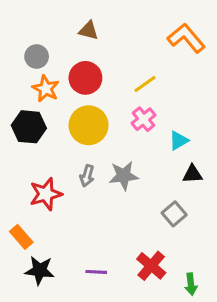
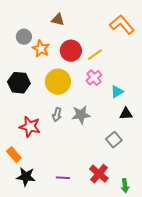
red circle: (85, 78) -> (71, 51), moved
orange star: (46, 89) -> (41, 49), moved
red star: (46, 194) -> (30, 127), turned 30

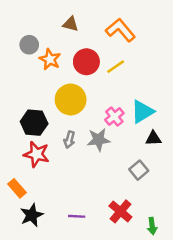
orange L-shape: (122, 25) -> (120, 30), moved
pink cross: (94, 78) -> (114, 117), moved
black hexagon: (19, 83) -> (34, 123), moved
cyan triangle: (117, 92) -> (142, 112), size x1.5
black star: (26, 177) -> (32, 215), turned -30

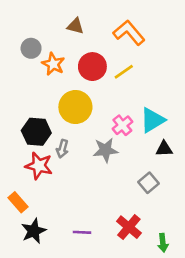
gray arrow: (69, 140) -> (62, 149), moved

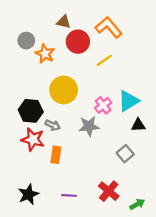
red circle: (92, 67) -> (78, 42), moved
gray arrow: (62, 149) -> (53, 125), turned -80
orange rectangle: (18, 202) -> (56, 155), moved, turned 49
green arrow: (163, 243) -> (137, 204), turned -112

